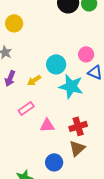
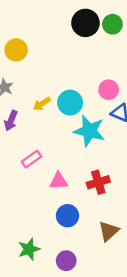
yellow arrow: (34, 80) -> (42, 104), moved
brown triangle: (77, 148) -> (109, 231), moved
blue circle: (54, 162) -> (67, 216), moved

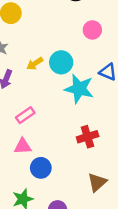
pink circle: (109, 90) -> (92, 30), moved
pink triangle: (58, 181) -> (23, 146), moved
blue circle: (67, 216) -> (41, 168), moved

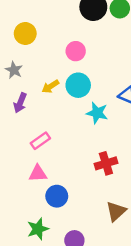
pink circle: (92, 30) -> (76, 51), moved
cyan star: (79, 89) -> (97, 113), size x0.7

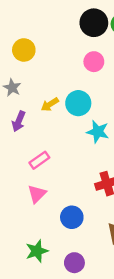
pink circle: (76, 51) -> (94, 62), moved
pink triangle: (38, 173) -> (37, 194), turned -42
blue circle: (57, 196) -> (72, 217), moved

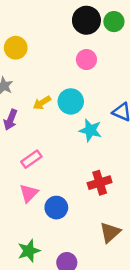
blue circle: (72, 217) -> (56, 208), moved

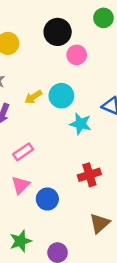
black circle: (86, 20) -> (58, 32), moved

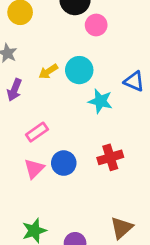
blue circle: (47, 199) -> (64, 163), moved
brown triangle: (100, 223) -> (121, 228), moved

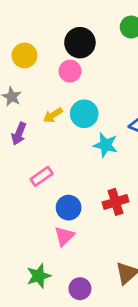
pink circle: (96, 25) -> (70, 71), moved
pink triangle: (34, 169) -> (64, 236), moved

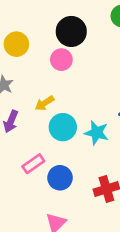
cyan circle: (84, 114) -> (63, 127), moved
blue circle: (69, 208) -> (60, 178), moved

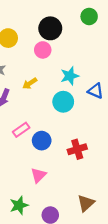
cyan circle: (63, 127) -> (63, 102), moved
cyan star: (97, 133) -> (70, 76), moved, turned -30

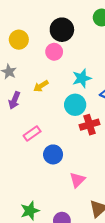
blue circle: (42, 141) -> (53, 154), moved
red cross: (77, 149) -> (90, 125), moved
pink triangle: (38, 175) -> (77, 180), moved

